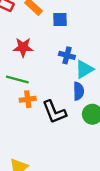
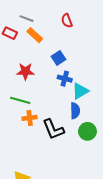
blue square: (60, 20) -> (59, 58), moved, turned -32

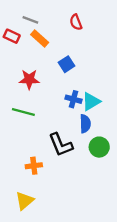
blue cross: (65, 79) -> (74, 99), moved
orange cross: (30, 118) -> (34, 166), moved

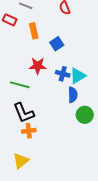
orange rectangle: (40, 39) -> (34, 31), moved, turned 35
red star: (29, 79) -> (38, 66), moved
black L-shape: (61, 145) -> (24, 113), moved

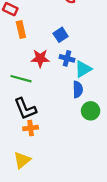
orange rectangle: (34, 31) -> (21, 29), moved
blue cross: (63, 74) -> (67, 58), moved

